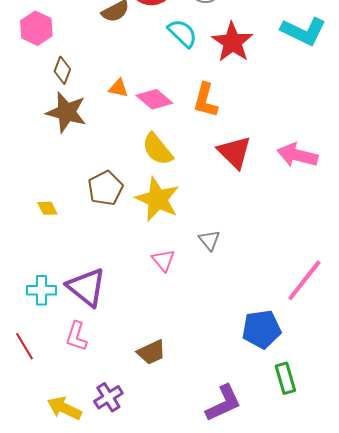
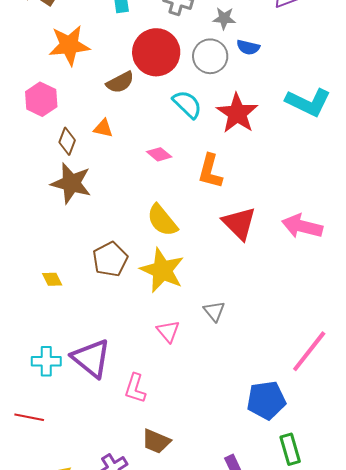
orange triangle: (118, 88) -> (103, 128), moved
pink diamond: (154, 99) -> (159, 154), moved, size x0.7
pink L-shape: (76, 336) -> (135, 388), moved
red line: (24, 346) -> (29, 417), turned -48
brown trapezoid: (151, 352) -> (156, 441), moved, turned 48

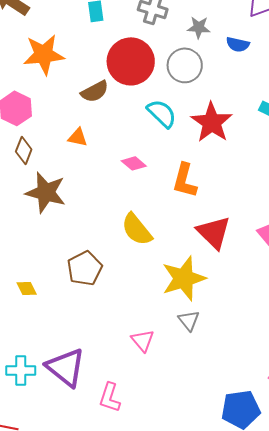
blue semicircle: (248, 47) -> (238, 44), moved
brown diamond: (67, 141) -> (24, 150), moved
yellow star: (162, 270) -> (184, 278), moved, turned 30

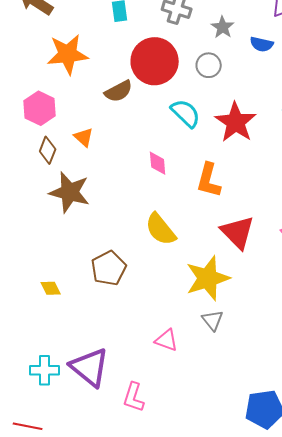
gray star: (199, 27) -> (223, 27), turned 30
gray circle: (185, 65) -> (209, 65), size x0.7
orange triangle: (78, 137) -> (84, 137), moved, turned 30
pink diamond: (134, 163) -> (158, 163), turned 45
pink triangle: (143, 340) -> (167, 340), turned -30

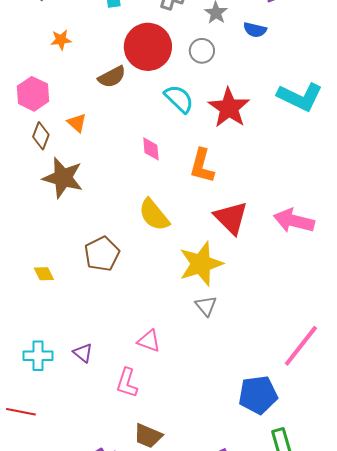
orange star: (68, 54) -> (61, 40), size x0.5
pink triangle: (167, 340) -> (149, 341), moved
purple triangle: (90, 367) -> (83, 353), size x0.5

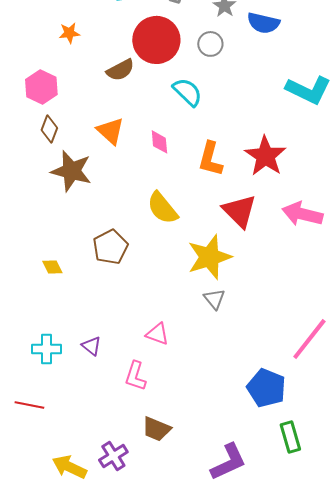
blue semicircle: (255, 30) -> (263, 23), size x1.4
red star: (229, 108) -> (265, 156), moved
orange triangle: (77, 123) -> (110, 131), moved, size x1.4
blue pentagon: (258, 395) -> (266, 388), turned 30

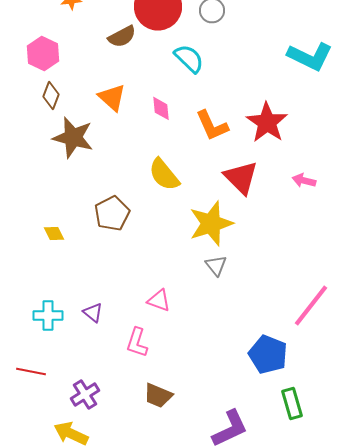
orange L-shape: (210, 159) -> (212, 125), turned -39
pink arrow: (302, 214) -> (304, 180), size x0.6
purple cross: (113, 456) -> (85, 394), moved

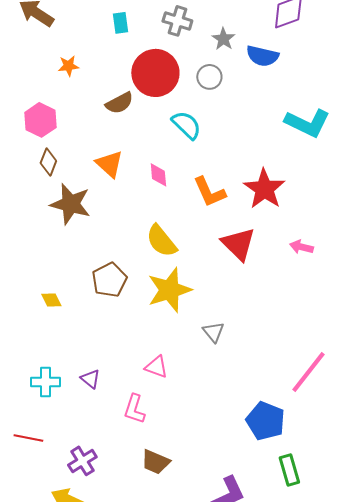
yellow star: (211, 223) -> (169, 290), moved

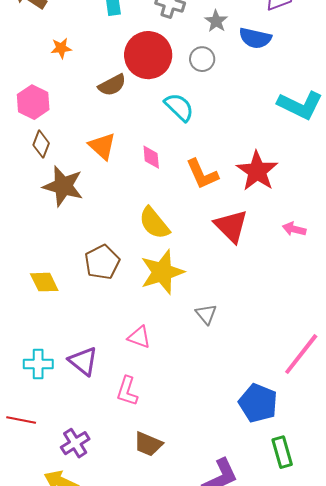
yellow diamond: (51, 300) -> (44, 282), size x1.4
pink triangle: (156, 367) -> (139, 337), moved
purple triangle: (90, 379) -> (83, 361), size x1.5

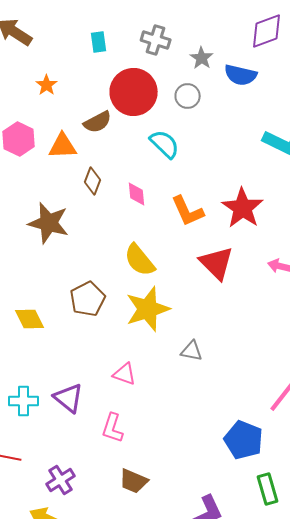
orange star: (61, 48) -> (47, 85), turned -30
brown diamond: (41, 144) -> (93, 181), moved
orange triangle: (102, 146) -> (63, 146), moved, turned -44
gray triangle: (206, 314) -> (192, 351), turned -40

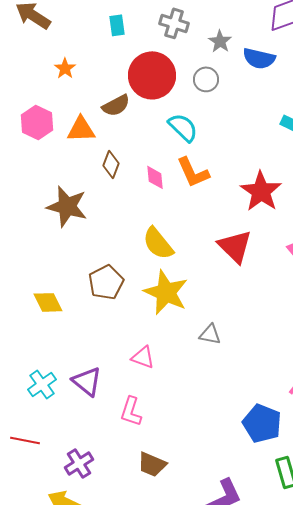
orange L-shape: (188, 211) -> (193, 172), moved
yellow star: (148, 309) -> (166, 292), turned -30
cyan cross: (24, 401) -> (42, 384), turned -36

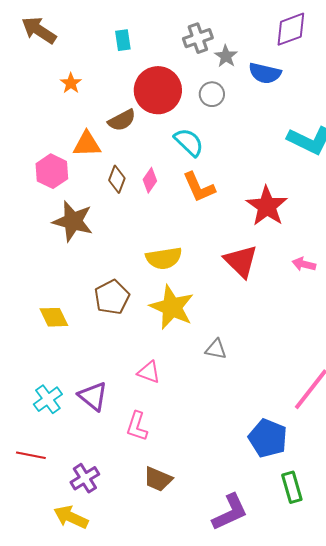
gray cross: (174, 23) -> (198, 38), moved, turned -36
pink hexagon: (37, 122) -> (52, 171), moved
pink diamond: (155, 177) -> (150, 180), moved, turned 40
yellow semicircle: (158, 243) -> (164, 258), turned -60

